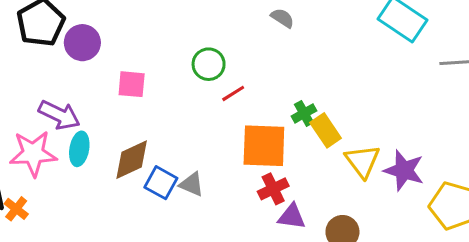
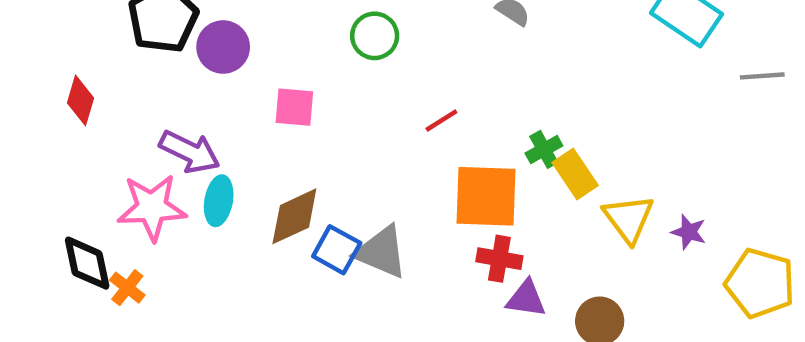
green circle: (209, 64) -> (375, 36), moved
purple star: (404, 170) -> (689, 232), size x0.6
gray triangle: (192, 184) -> (381, 252), size x1.5
red cross: (273, 189) -> (499, 259), turned 36

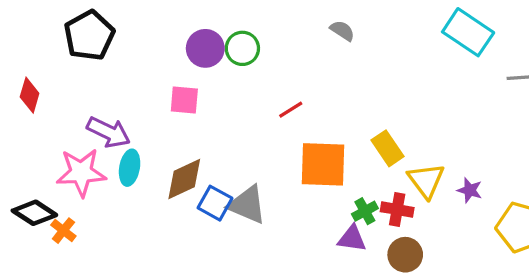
purple circle: (223, 47) -> (205, 48), moved
green cross: (544, 149) -> (365, 211), moved
red cross: (499, 259) -> (397, 210), moved
black diamond: (87, 263) -> (34, 213), turned -45

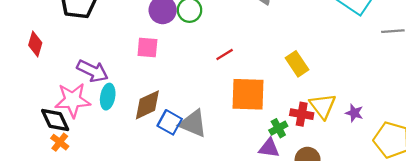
yellow rectangle: (387, 148) -> (297, 64), moved
red cross: (397, 210) -> (302, 114), moved
black diamond: (34, 213) -> (55, 120), moved, turned 32

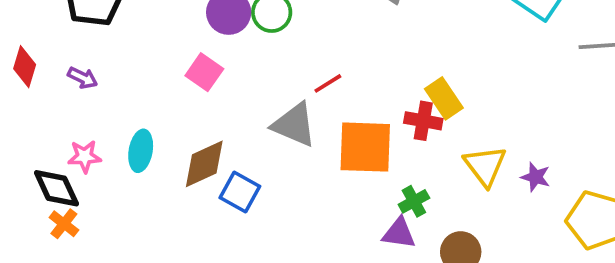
pink square: (147, 48) -> (204, 72), turned 30
purple arrow: (92, 71) -> (83, 78), moved, size x0.6
pink star: (73, 100) -> (85, 156), size x0.6
red cross: (302, 114) -> (423, 121), moved
gray triangle: (193, 123) -> (294, 125), moved

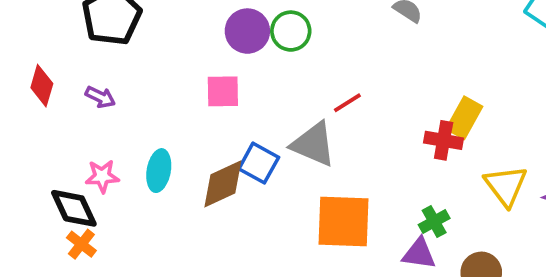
pink square: (204, 72) -> (223, 91), turned -36
yellow rectangle: (444, 98) -> (464, 118), turned 63
orange square: (365, 147) -> (344, 222), moved
blue square: (240, 192) -> (259, 163), moved

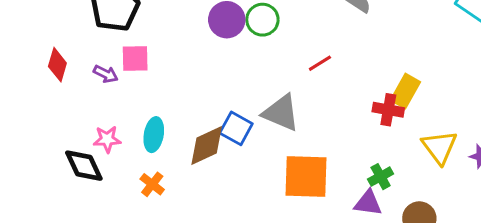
pink square: (223, 91) -> (135, 58), moved
red line: (347, 103) -> (320, 63), moved
orange cross: (81, 244) -> (152, 184), moved

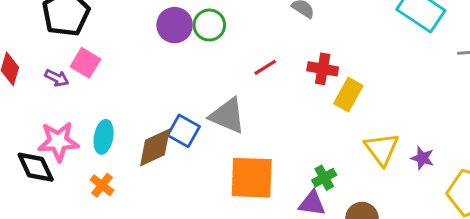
pink square: (135, 58) -> (85, 63), turned 32
red cross: (388, 110) -> (323, 69), moved
pink star: (107, 139) -> (58, 141), size x1.5

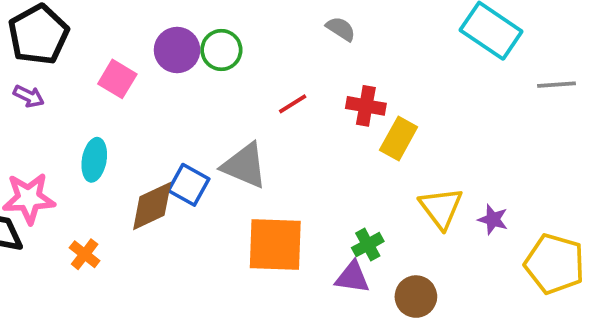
pink square: (85, 63) -> (117, 79), moved
purple arrow: (57, 78) -> (29, 96), moved
cyan ellipse: (104, 137) -> (94, 160), moved

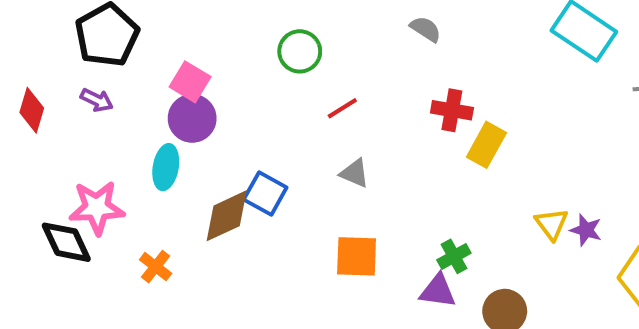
purple circle: (177, 50) -> (192, 118), moved
red line: (293, 104) -> (342, 108), moved
gray triangle: (244, 166) -> (355, 173), moved, size x0.6
yellow triangle: (441, 208) -> (551, 224), moved, size x0.7
orange square: (275, 245) -> (357, 256), size x0.7

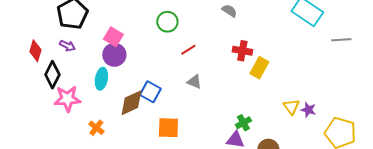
black diamond: (66, 242) -> (52, 75), moved, turned 52
orange square: (357, 256) -> (168, 128), moved

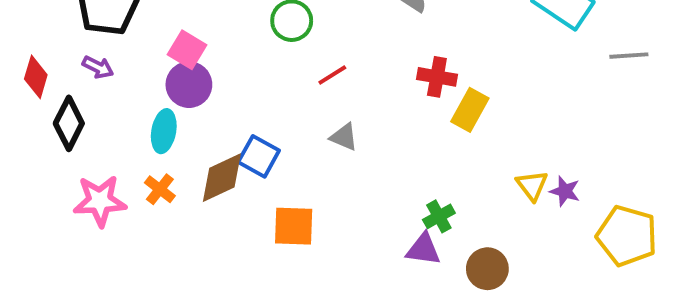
pink star: (67, 99) -> (100, 201), moved
orange cross: (96, 128) -> (160, 189), moved

